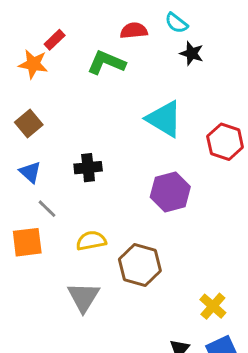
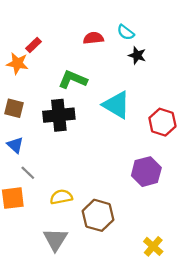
green L-shape: (106, 63) -> (73, 80), moved
brown square: (29, 123) -> (14, 108), turned -36
black cross: (88, 168) -> (59, 115), moved, size x1.5
purple hexagon: (170, 192) -> (146, 172), moved

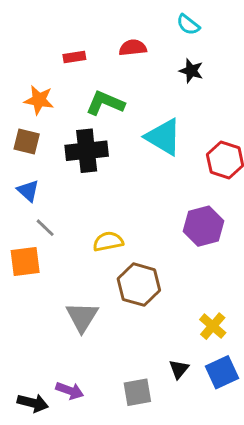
cyan semicircle: (126, 32) -> (188, 25), moved
red rectangle: (34, 45) -> (74, 57), moved, turned 35
orange star: (17, 63) -> (39, 100), moved
yellow semicircle: (61, 197) -> (108, 241), moved

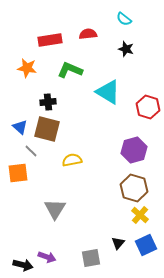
red rectangle: (74, 57) -> (50, 40), size x1.6
brown square: (27, 142) -> (47, 129), moved, size x1.5
black cross: (87, 151) -> (48, 102), moved, size x0.6
brown hexagon: (139, 285) -> (134, 188), moved

